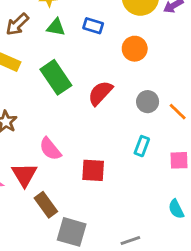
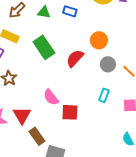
orange circle: (135, 49) -> (99, 40), moved
pink semicircle: (50, 149) -> (51, 97), moved

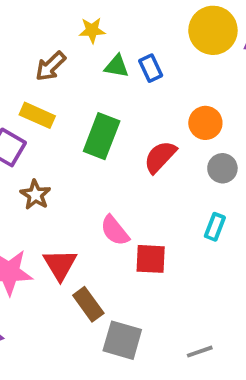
blue rectangle: (70, 11) -> (151, 68), turned 48
green triangle: (44, 12) -> (117, 66), moved
green rectangle: (44, 47) -> (102, 136), turned 55

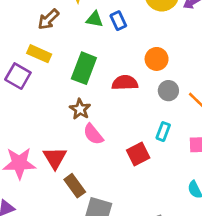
red semicircle: (160, 157) -> (125, 83), turned 45
brown star: (35, 195) -> (80, 109), moved
red square: (151, 259) -> (138, 154), moved, turned -30

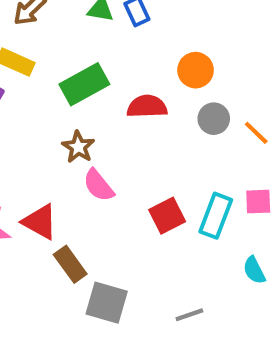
green rectangle: (84, 68) -> (84, 84), turned 40
cyan rectangle: (163, 132) -> (216, 216), moved, size x1.5
red triangle: (55, 158) -> (40, 222), turned -30

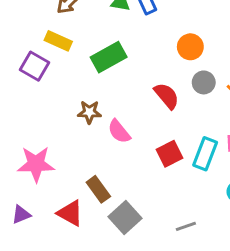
red semicircle: (147, 107) -> (167, 96), moved, turned 52
brown star: (78, 147) -> (89, 112), moved, turned -30
red triangle: (40, 222) -> (70, 213), moved
gray square: (107, 303) -> (125, 218), turned 32

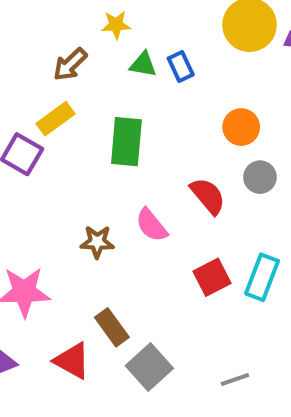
yellow rectangle: (58, 41) -> (55, 119), turned -60
green rectangle: (109, 57) -> (126, 142), turned -56
brown star: (89, 112) -> (97, 242), moved
pink semicircle: (119, 131) -> (151, 225), moved

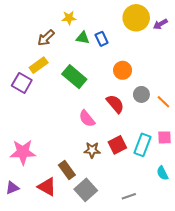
orange circle: (241, 127) -> (123, 70), moved
green rectangle: (126, 142) -> (74, 77), turned -55
brown star: (97, 242) -> (92, 150), moved

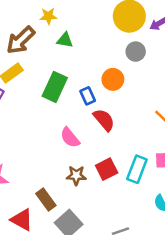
brown arrow: (46, 38) -> (21, 40), size x1.4
blue rectangle: (102, 39) -> (88, 96), moved
green rectangle: (74, 77) -> (55, 87), turned 75
gray circle: (141, 94) -> (136, 52), moved

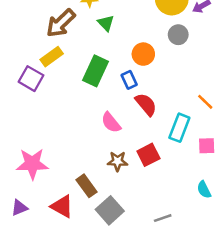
green triangle: (65, 40) -> (106, 23), turned 36
orange circle: (113, 79) -> (143, 54), moved
cyan rectangle: (137, 169) -> (179, 128), moved

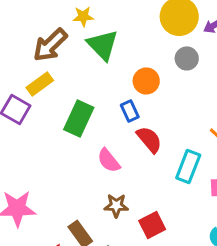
green triangle: (106, 23) -> (103, 45), size x1.6
green rectangle: (96, 71) -> (79, 118), moved
red square: (148, 155) -> (152, 225), moved

